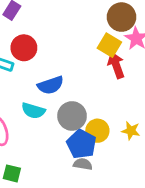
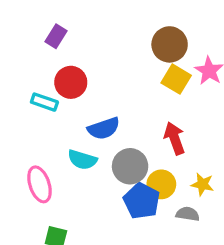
brown circle: (121, 17) -> (170, 44), moved
red arrow: (116, 65) -> (174, 138), moved
gray semicircle: (83, 164) -> (188, 214), moved

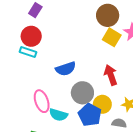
red circle: (71, 82) -> (31, 36), moved
cyan semicircle: (82, 160) -> (58, 115), moved
pink ellipse: (40, 184) -> (42, 101), moved

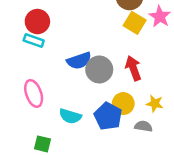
gray circle: (82, 93) -> (99, 69), moved
pink ellipse: (42, 101) -> (34, 93), moved

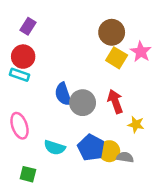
blue semicircle: (79, 61) -> (63, 94), turned 90
yellow circle: (123, 104) -> (109, 151), moved
yellow star: (155, 104) -> (136, 124), moved

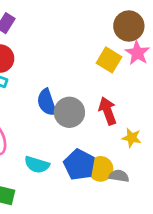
brown circle: (112, 32) -> (129, 26), moved

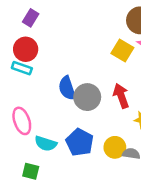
cyan semicircle: (37, 165) -> (46, 144), moved
blue pentagon: (79, 165) -> (80, 142), moved

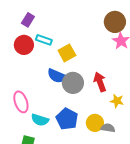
yellow square: (122, 51) -> (67, 53), moved, turned 30
cyan rectangle: (22, 68) -> (44, 40), moved
blue semicircle: (67, 88) -> (57, 76), turned -48

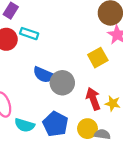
yellow square: (67, 53) -> (98, 58), moved
red arrow: (100, 82) -> (93, 99), moved

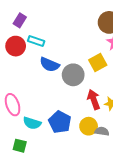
blue semicircle: (44, 75) -> (50, 65), moved
gray circle: (62, 83) -> (73, 75), moved

